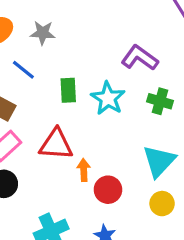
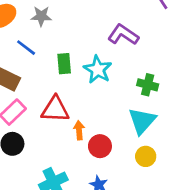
green cross: (160, 101) -> (148, 85), moved

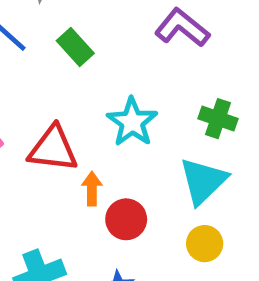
green rectangle: (64, 64) -> (75, 47), moved, turned -42
cyan star: (98, 69) -> (132, 122), moved

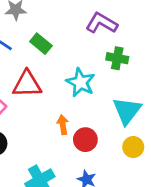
green cross: (218, 119) -> (117, 58), moved
red triangle: (53, 149) -> (27, 84), moved

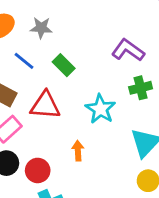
green cross: (117, 58) -> (141, 88), turned -30
red circle: (85, 140) -> (38, 170), moved

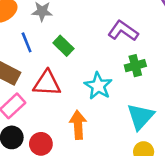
blue line: (24, 61) -> (27, 42), turned 30
orange arrow: (78, 151) -> (78, 125), size x1.5

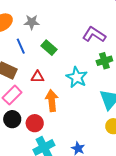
red triangle: (47, 83) -> (38, 77), size x0.6
orange arrow: (78, 125) -> (52, 101), moved

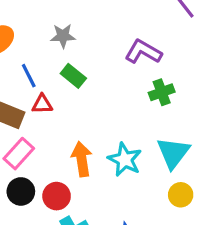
gray star: (32, 22) -> (63, 36), moved
red triangle: (38, 77) -> (42, 104), moved
cyan star: (77, 77) -> (125, 160), moved

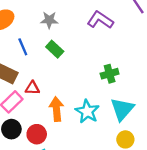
purple L-shape: (143, 52) -> (100, 20), moved
green cross: (162, 92) -> (110, 74), moved
red triangle: (42, 104) -> (32, 88), moved

